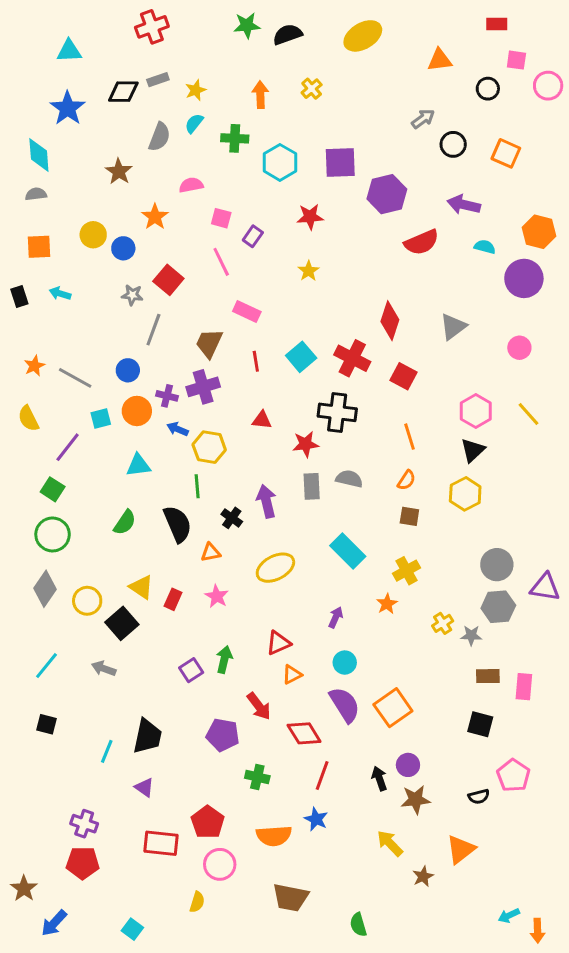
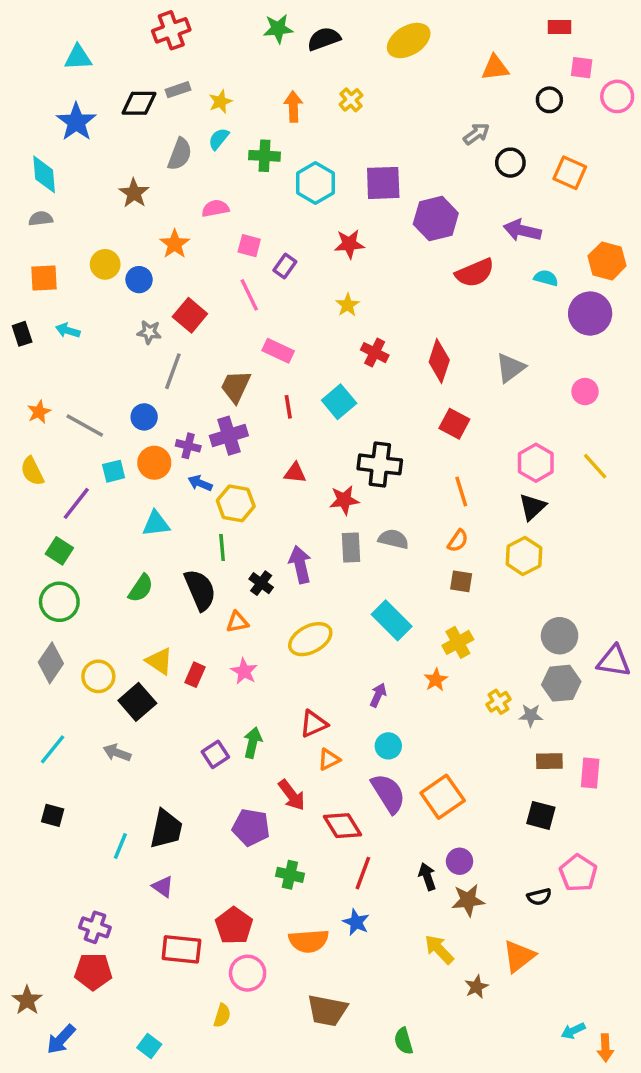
red cross: (352, 358) -> (375, 353), moved, size x0.7

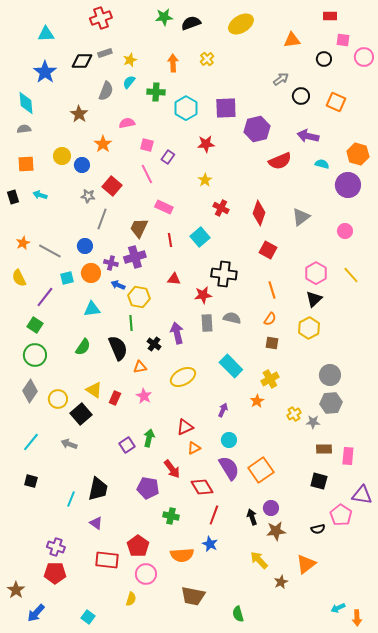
purple triangle: (614, 661) -> (362, 495), moved

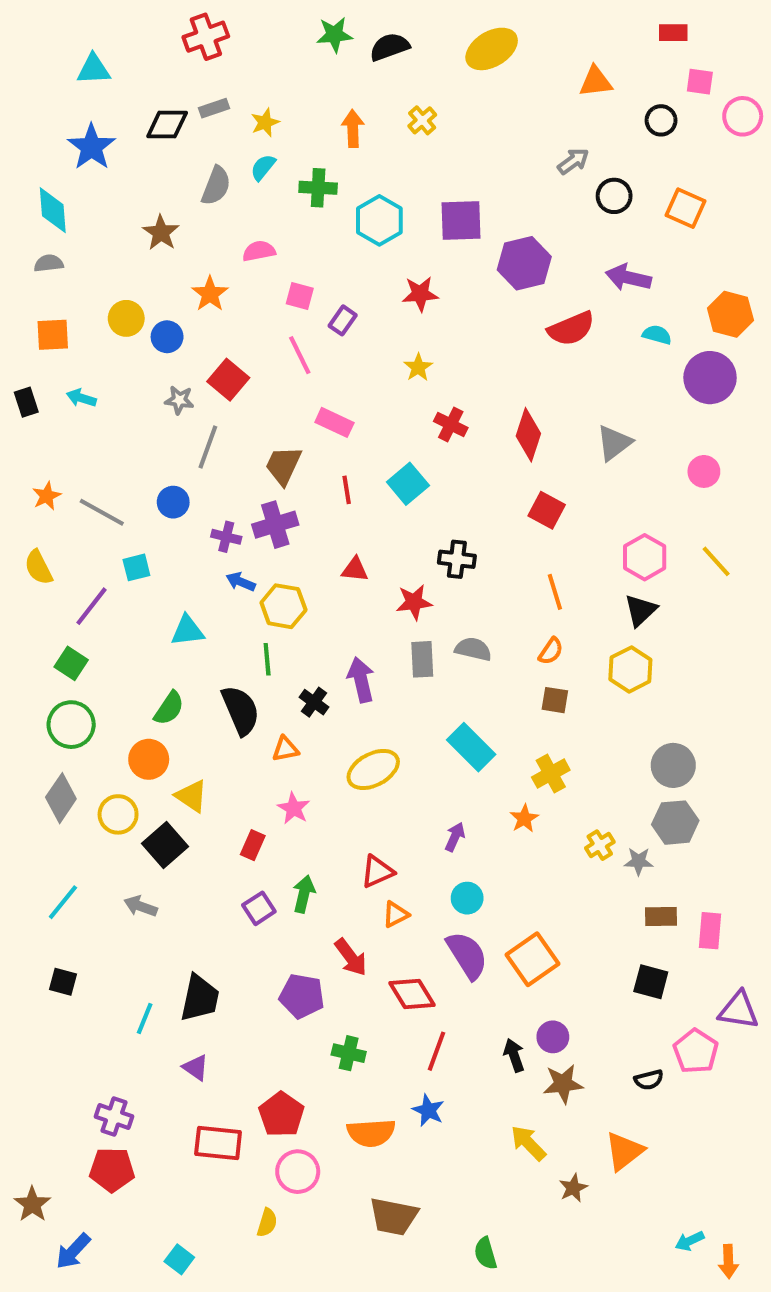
orange circle: (91, 273) -> (149, 759), moved
black cross: (224, 274) -> (457, 559), size x0.7
red rectangle: (115, 398) -> (253, 845), moved

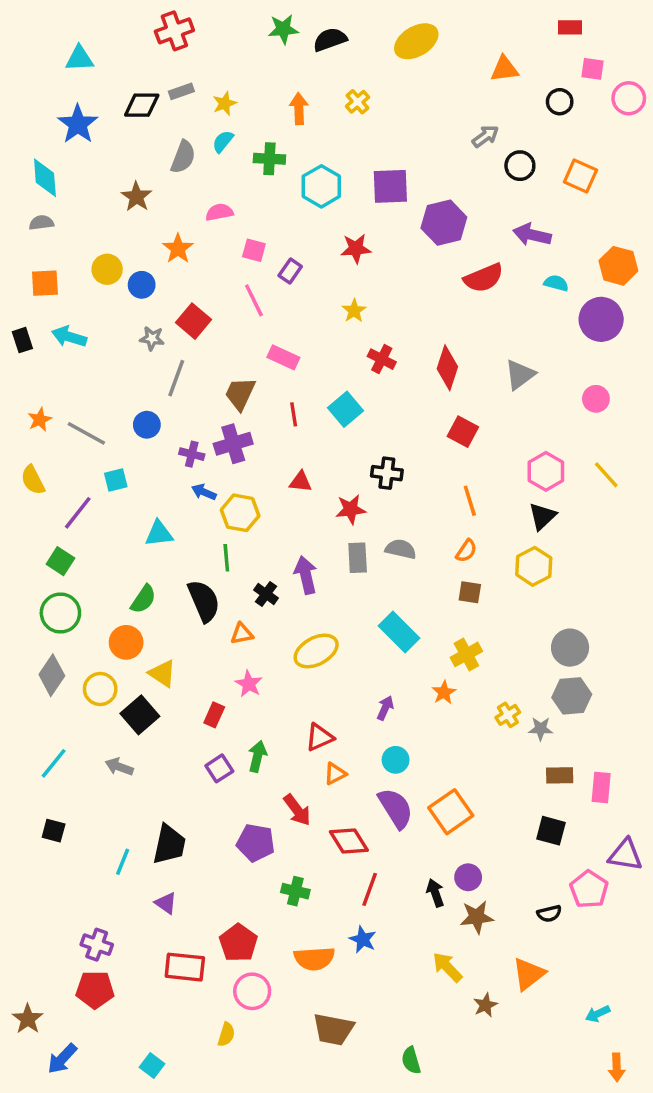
cyan arrow: (81, 398) -> (69, 337), size x1.4
cyan arrow: (690, 1241) -> (598, 1014), moved

